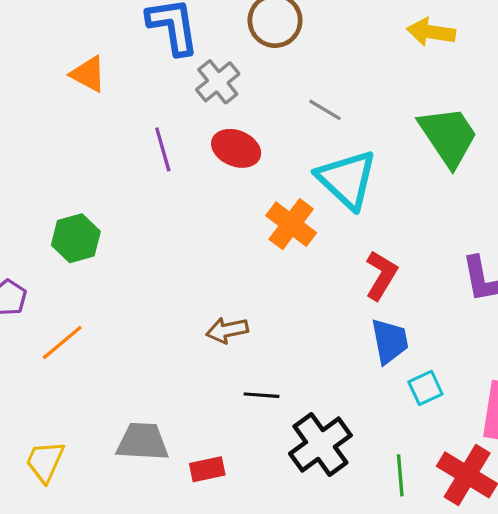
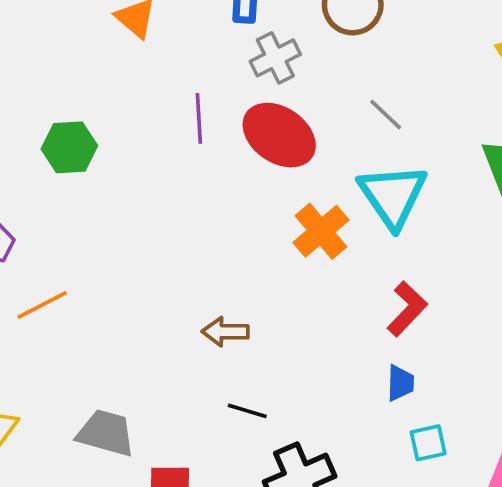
red ellipse: (236, 148) -> (279, 135), size x1.4
green hexagon: (76, 238) -> (69, 147), moved
blue trapezoid: (390, 341) -> (400, 383), size x0.7

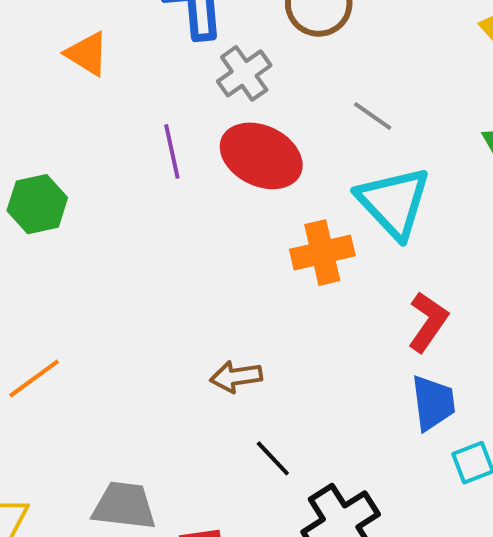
orange cross: (321, 231) -> (322, 253), turned 36
blue trapezoid: (400, 383) -> (433, 403), size x1.4
black line: (247, 411) -> (273, 458), turned 39

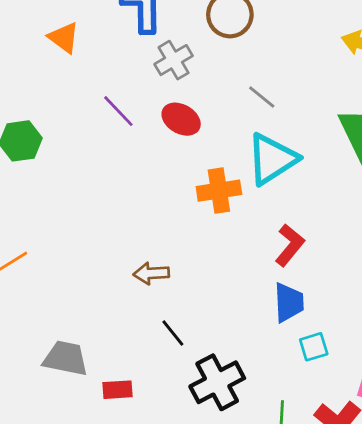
purple line: (172, 151) -> (118, 111), turned -36
red ellipse: (261, 156) -> (181, 119), size x0.7
cyan triangle: (394, 202) -> (272, 159), turned 36

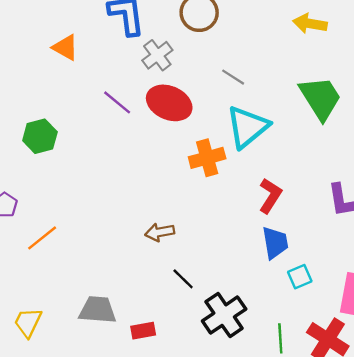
red ellipse: (181, 119) -> (169, 103), size x1.4

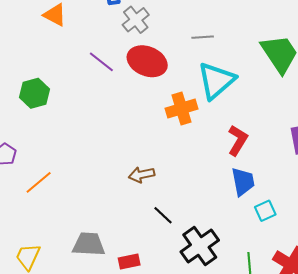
gray line: (233, 77) -> (203, 37), turned -35

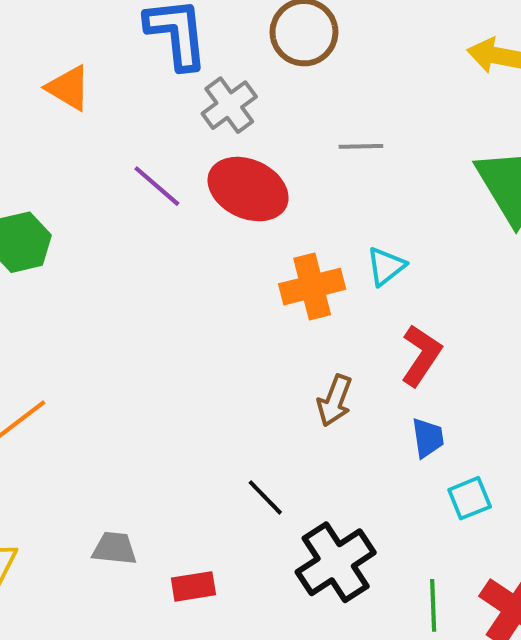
cyan triangle: (216, 81) -> (386, 266), moved, size x0.5
brown arrow: (142, 175) -> (335, 401), moved, turned -60
blue trapezoid: (243, 182) -> (428, 438), size x0.7
gray trapezoid: (89, 244) -> (114, 548), size x0.7

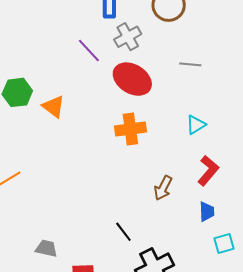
orange triangle: (68, 88) -> (54, 107), moved
purple line: (157, 186) -> (89, 50), moved
orange cross: (312, 287) -> (130, 129), moved

